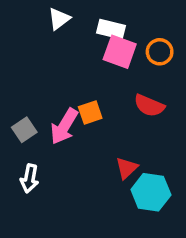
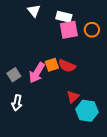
white triangle: (59, 19) -> (34, 11), turned -32
pink square: (120, 52) -> (69, 30), turned -30
red semicircle: (149, 106) -> (67, 66), moved

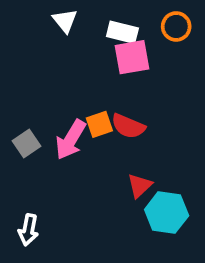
orange circle: (92, 30) -> (176, 26), moved
white arrow: (17, 103) -> (28, 230), moved

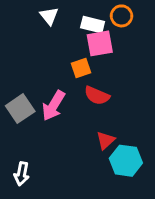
orange circle: (176, 26) -> (121, 16), moved
orange square: (99, 124) -> (81, 68), moved
gray square: (27, 143) -> (20, 109), size x1.4

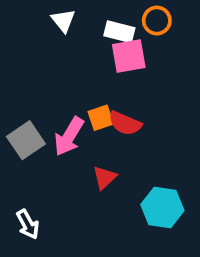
orange square: (81, 68) -> (101, 118), moved
red triangle: (106, 140) -> (104, 178), moved
white arrow: (22, 174) -> (28, 224), turned -40

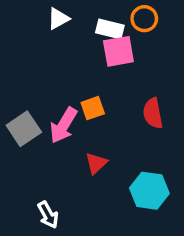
white triangle: (63, 21) -> (58, 19), turned 40
red semicircle: (125, 123) -> (153, 113), moved, turned 56
white arrow: (28, 224) -> (48, 215), moved

